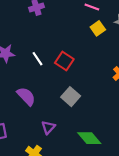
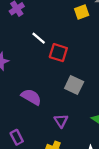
yellow square: (98, 28) -> (82, 12), turned 32
white line: (38, 59) -> (39, 38), moved

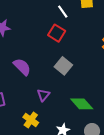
white line: (39, 38) -> (63, 12), moved

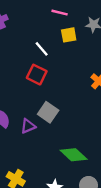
purple triangle: (43, 95) -> (28, 126), moved, turned 32

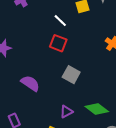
purple triangle: (28, 126) -> (66, 112), moved

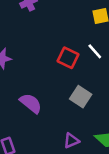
white line: (60, 21) -> (95, 51), moved

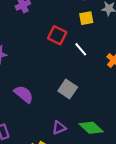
red square: (68, 58) -> (57, 35), moved

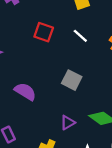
red square: (57, 35) -> (44, 32), moved

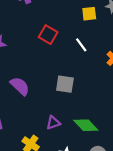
gray square: (72, 80) -> (65, 84), turned -30

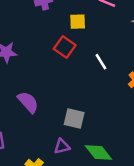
yellow square: (89, 14) -> (78, 22), moved
gray square: (65, 84) -> (74, 118), moved

